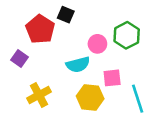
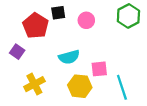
black square: (66, 15) -> (58, 13), turned -32
green hexagon: (127, 35) -> (128, 16), moved
pink circle: (97, 44) -> (86, 20), moved

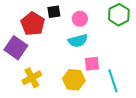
purple square: (17, 52) -> (16, 48), size x1.6
cyan semicircle: (69, 57) -> (78, 41), moved

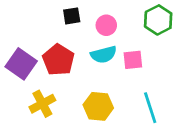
red pentagon: (33, 24) -> (58, 60), moved
pink square: (92, 64) -> (133, 60), moved

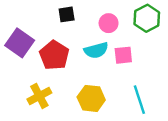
pink circle: (106, 25) -> (109, 23), moved
purple square: (21, 64) -> (20, 43), moved

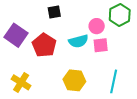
pink circle: (109, 23) -> (97, 26), moved
yellow cross: (39, 96) -> (21, 82), moved, turned -30
cyan line: (139, 100) -> (114, 81), turned 30

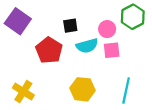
black square: (54, 12) -> (70, 26), moved
purple square: (16, 35) -> (18, 21), moved

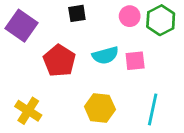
black square: (70, 26) -> (77, 13), moved
pink circle: (107, 29) -> (130, 16), moved

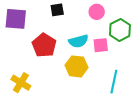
green hexagon: (161, 20) -> (120, 30), moved
purple square: (22, 26) -> (16, 19), turned -30
yellow hexagon: (100, 108) -> (76, 66), moved

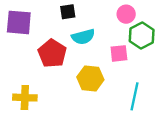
pink circle: (97, 12) -> (126, 14), moved
cyan semicircle: (78, 41) -> (83, 37), moved
yellow cross: (21, 83) -> (25, 98), turned -30

